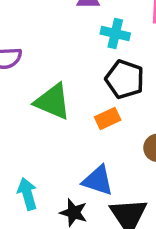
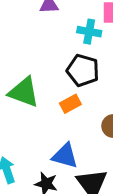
cyan cross: (115, 34) -> (89, 32), moved

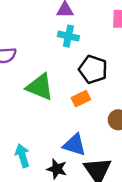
cyan cross: (89, 32) -> (68, 36), moved

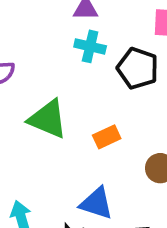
black pentagon: (93, 69) -> (138, 68), moved

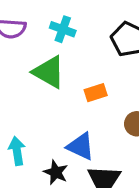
cyan cross: (90, 46) -> (63, 29), moved

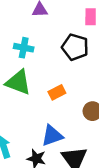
blue triangle: (81, 146) -> (52, 136), turned -35

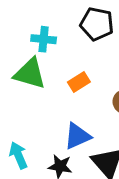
cyan cross: (24, 48) -> (44, 39), moved

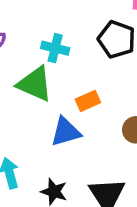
blue triangle: (77, 136) -> (66, 132), moved

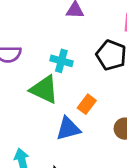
orange rectangle: (88, 101) -> (87, 104), turned -30

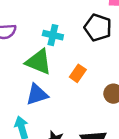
blue triangle: (68, 129) -> (37, 94), moved

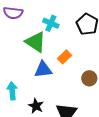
blue triangle: (37, 94) -> (43, 70), moved

